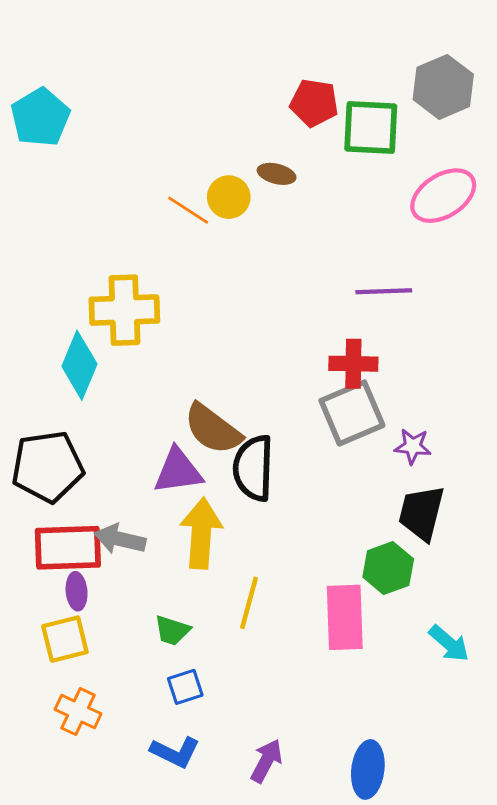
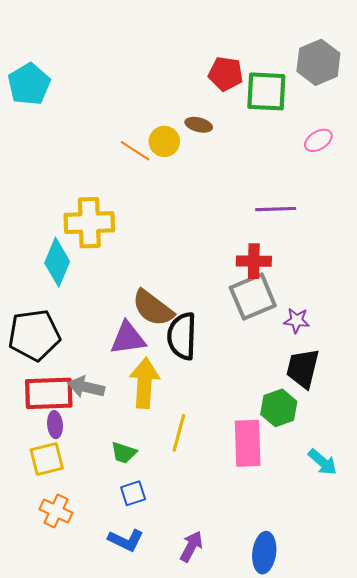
pink ellipse: (443, 196) -> (318, 140), size x0.6

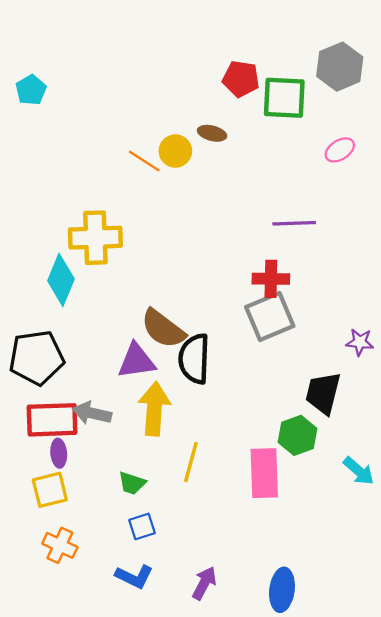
cyan pentagon: (29, 84) -> (31, 90), size x0.7
purple star: (297, 320) -> (360, 342), moved
cyan arrow: (323, 462) -> (359, 471), moved

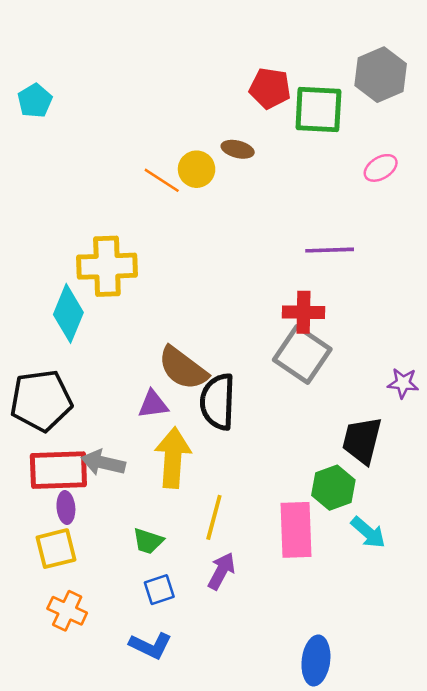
gray square: (270, 317) -> (302, 355), turned -33
purple triangle: (136, 361) -> (153, 404), size x0.7
cyan arrow: (359, 471) -> (368, 532), moved
purple arrow: (204, 583) -> (221, 571), moved

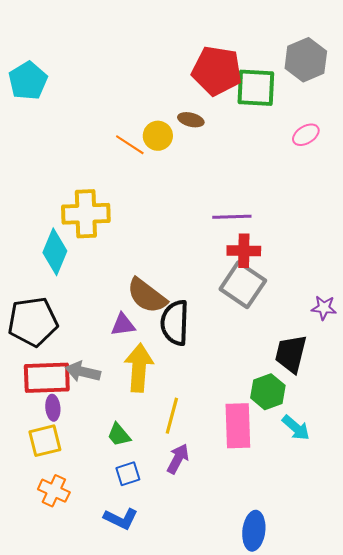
red pentagon: (270, 88) -> (217, 71), size x1.5
cyan pentagon: (35, 101) -> (28, 81), size x1.4
purple line: (330, 250) -> (232, 217), moved
green trapezoid: (148, 541) -> (119, 435), turned 32

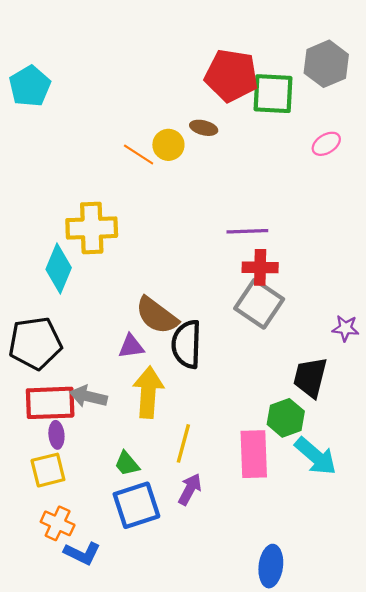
cyan arrow: (296, 428) -> (316, 456), size x1.4
blue square: (128, 474) -> (136, 505), size x1.8
blue L-shape: (121, 519) -> (82, 553), moved

